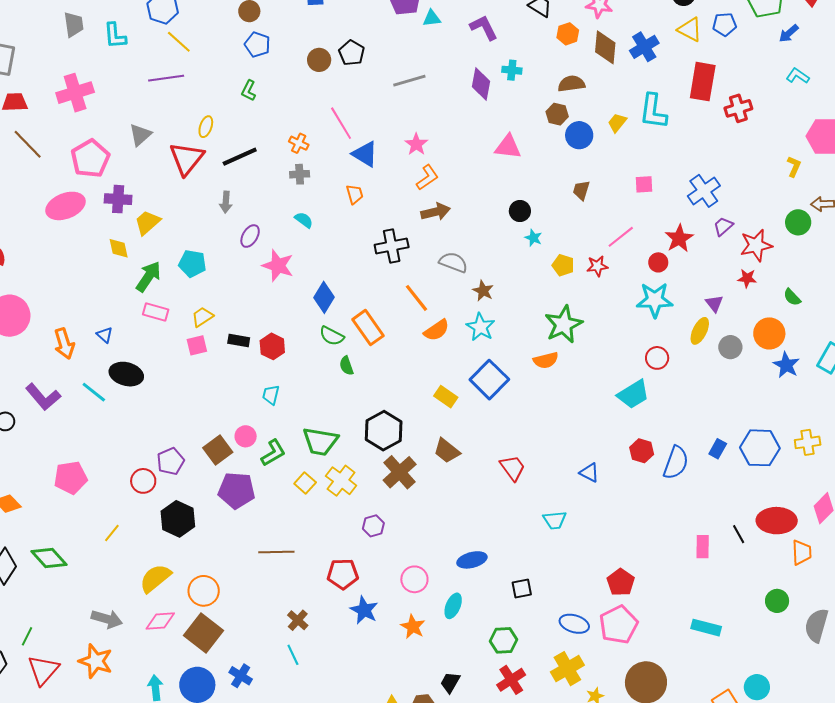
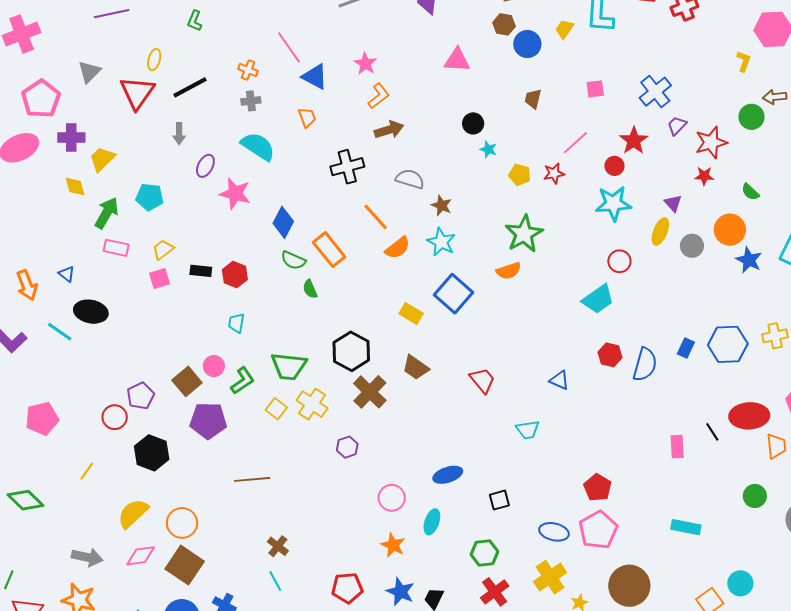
cyan semicircle: (304, 220) -> (258, 146), size x1.8
red pentagon: (343, 574) -> (347, 588), moved
blue star: (364, 610) -> (400, 592), moved

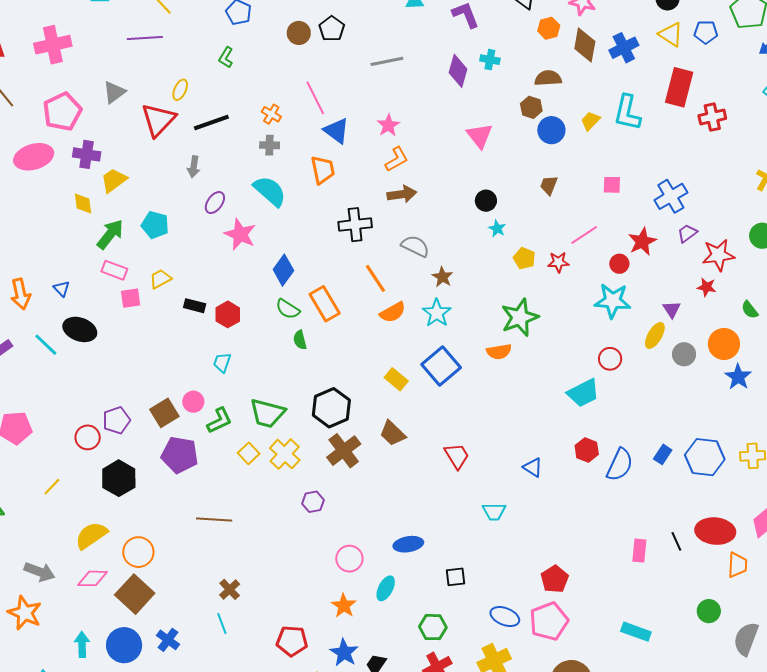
pink triangle: (457, 60) -> (479, 136), turned 40
orange trapezoid: (307, 117) -> (323, 170), size x1.4
pink square: (159, 278) -> (131, 298), moved

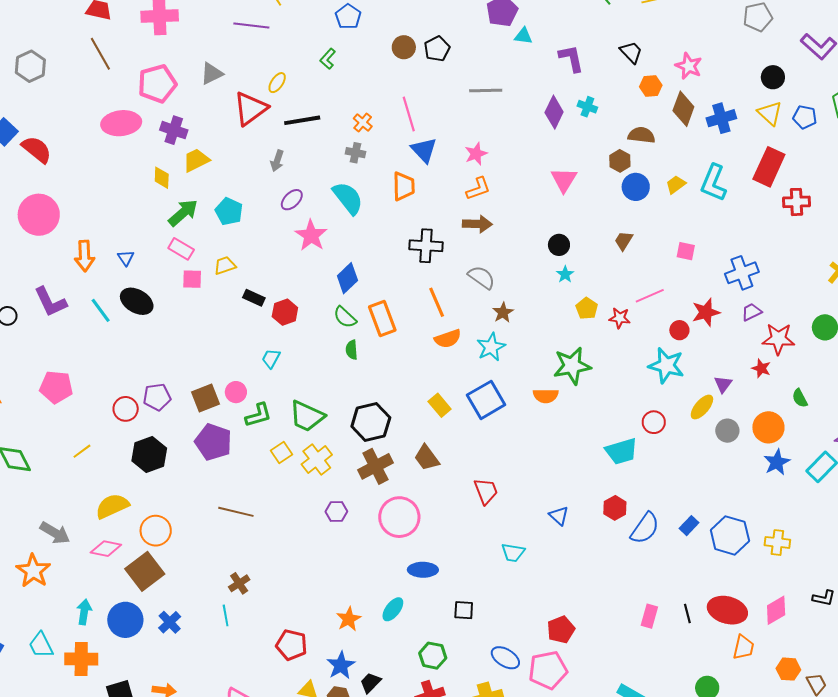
pink circle: (349, 559) -> (399, 517), moved, size x1.5

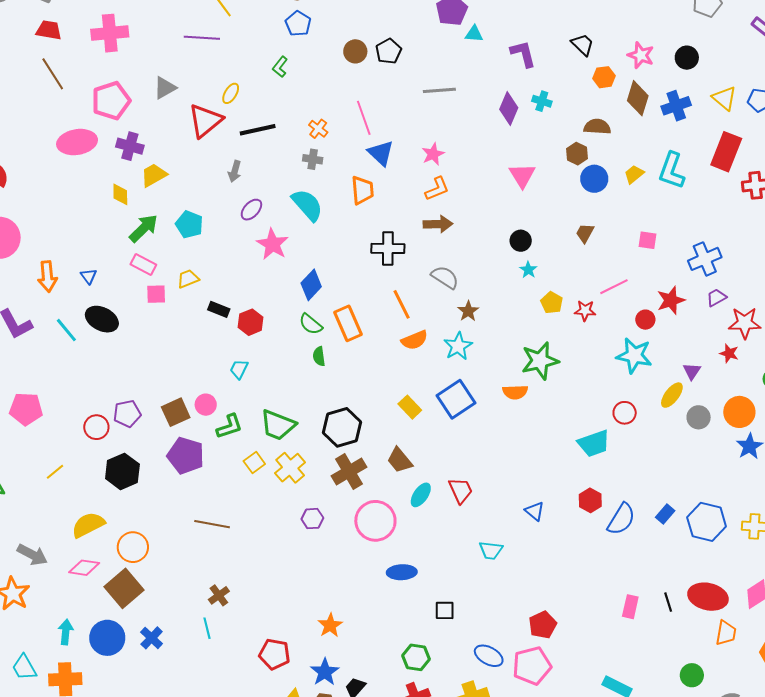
black circle: (773, 77) -> (687, 58), moved
cyan ellipse: (393, 609) -> (421, 495), moved

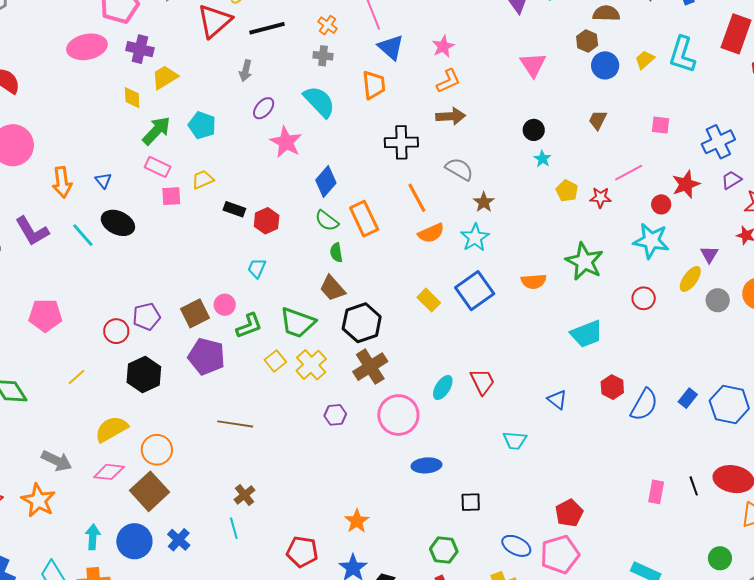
green star: (540, 361) -> (584, 261), moved, turned -30
cyan trapezoid: (594, 443) -> (587, 334), moved
brown trapezoid: (400, 460) -> (332, 288), moved

